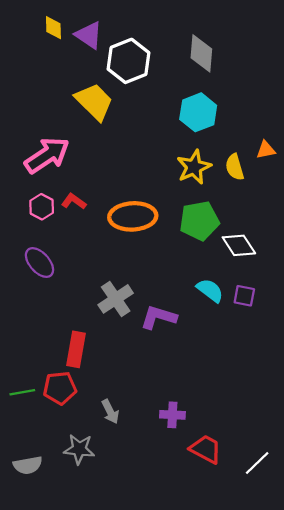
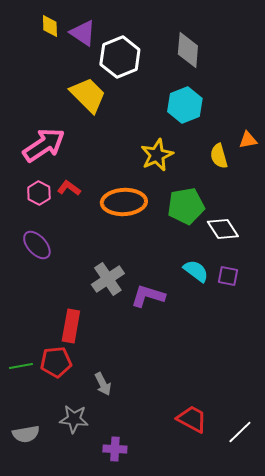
yellow star: (194, 167) -> (157, 155), moved
purple cross: (172, 415) -> (115, 449), moved

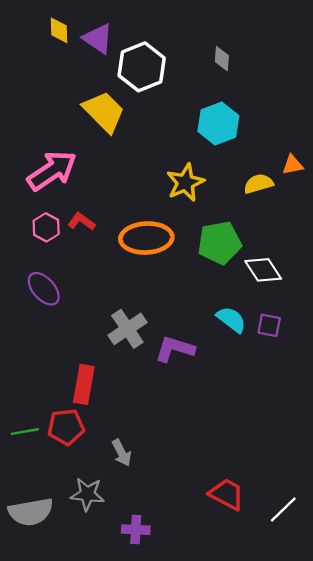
gray diamond: (188, 50) -> (222, 59), size x0.6
yellow semicircle: (219, 156) -> (258, 184), turned 90
gray semicircle: (26, 434) -> (31, 512), size x1.4

